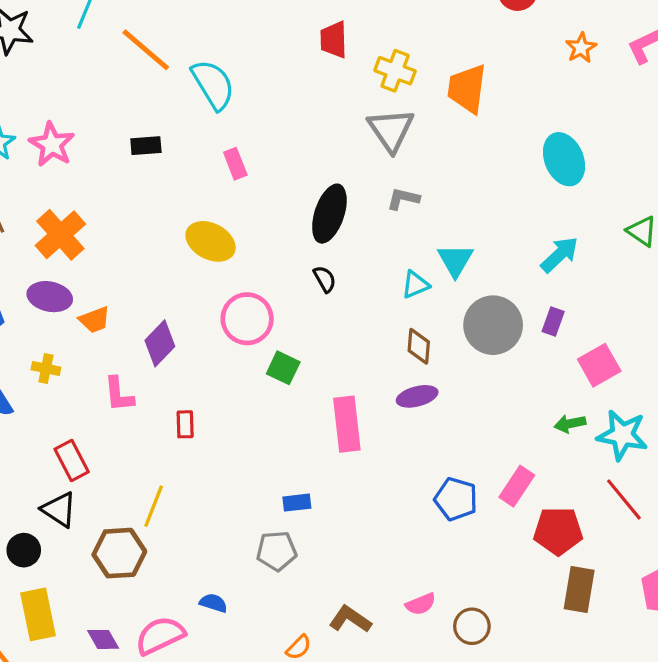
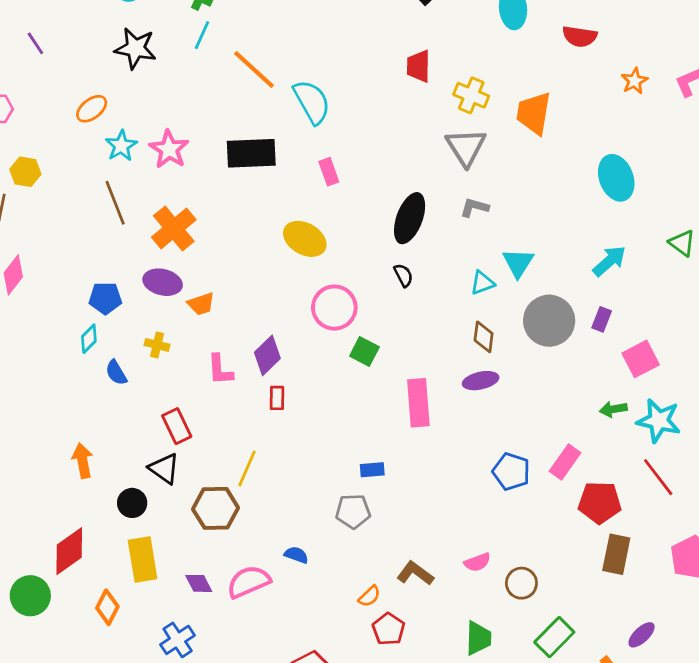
black rectangle: (146, 146) -> (251, 153), size x1.8
purple diamond: (160, 343) -> (267, 355), moved

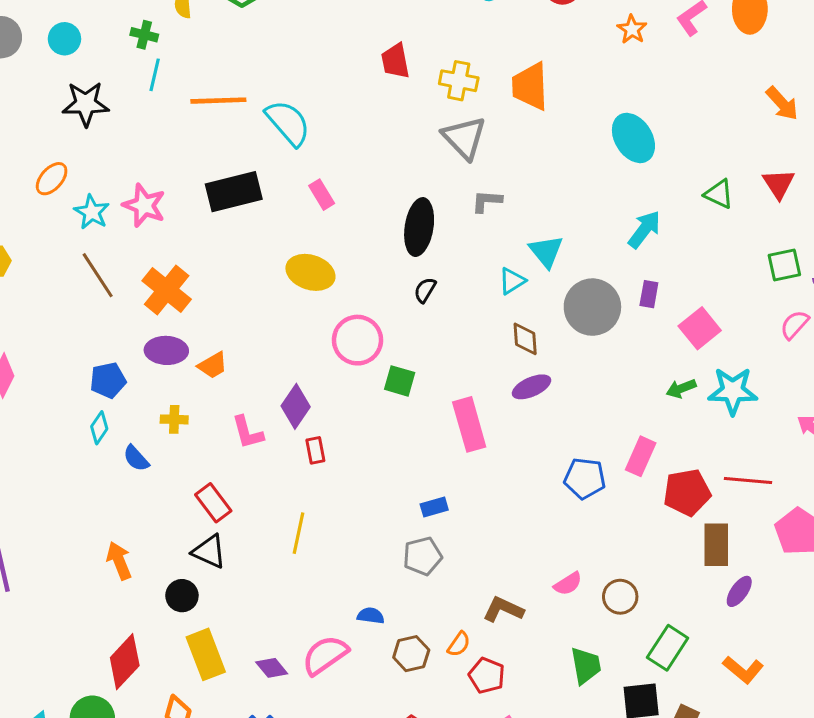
orange line: (254, 69) -> (218, 101), turned -33
black semicircle: (403, 275) -> (425, 290), turned -110
red line: (658, 477) -> (748, 480), moved, turned -36
brown hexagon: (216, 508) -> (411, 654), moved, size x0.7
purple ellipse: (642, 635) -> (739, 591), moved

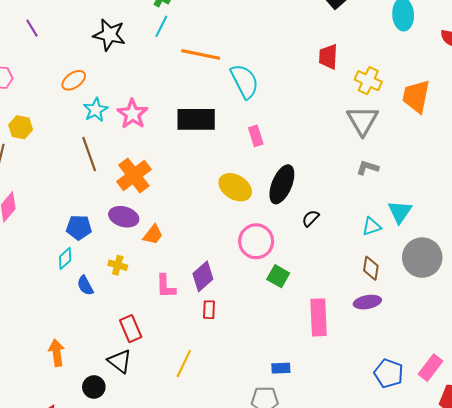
black ellipse: (419, 227) -> (282, 184), moved
orange trapezoid: (213, 365) -> (153, 235), turned -35

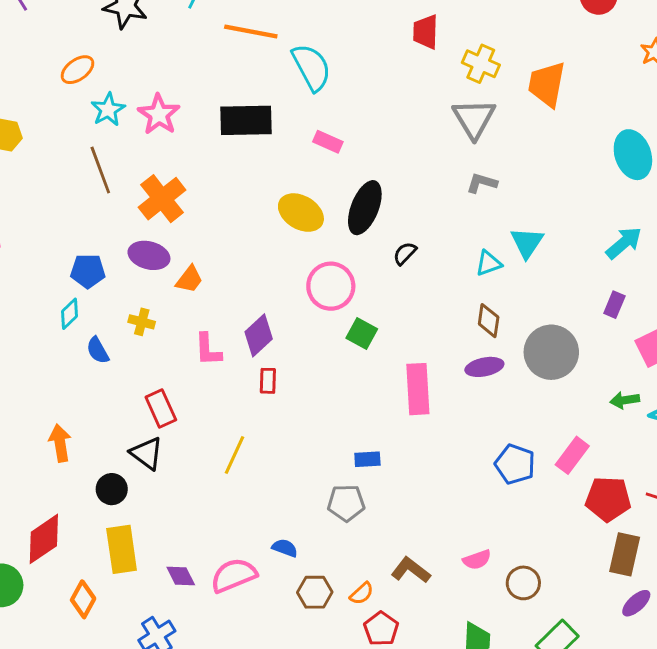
pink rectangle: (256, 136) -> (328, 142), turned -48
gray circle: (422, 258) -> (551, 352), moved

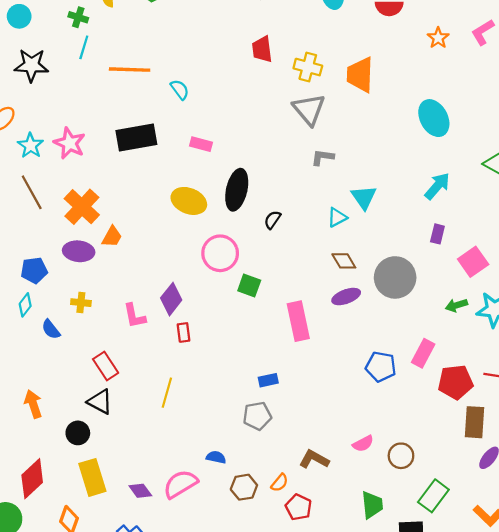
cyan semicircle: (311, 67) -> (180, 90), size x0.6
orange trapezoid: (189, 279) -> (112, 237), moved
brown diamond: (489, 321) -> (344, 261), turned -30

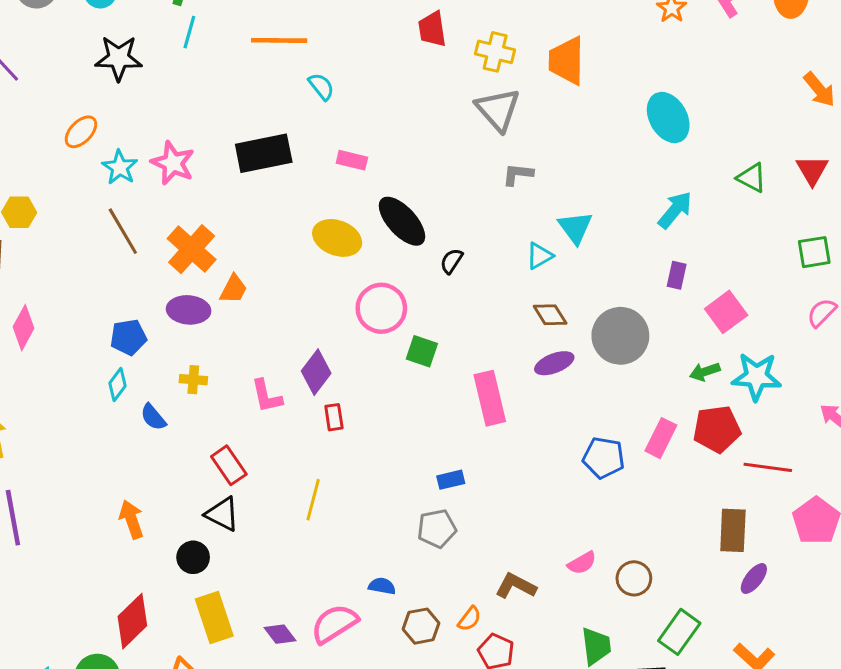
orange line: (130, 70) -> (279, 40), moved
black ellipse: (237, 190) -> (402, 221), turned -54
red pentagon: (455, 382) -> (717, 429), moved

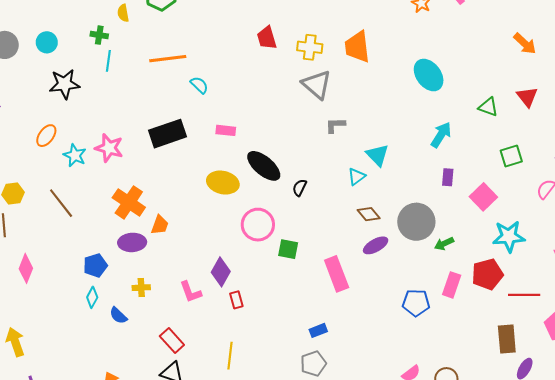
brown line: (123, 231) -> (61, 203), moved
green square: (814, 252) -> (511, 156), moved
green arrow: (705, 372) -> (444, 244), moved

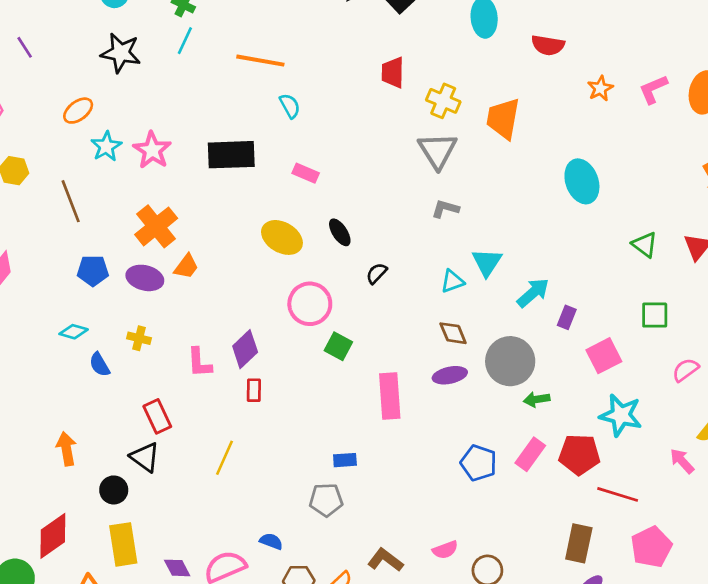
cyan arrow: (441, 135) -> (533, 293), moved
black ellipse: (264, 166) -> (340, 232), size x0.6
blue pentagon: (95, 265) -> (93, 271), moved
cyan diamond: (92, 297) -> (74, 332), turned 60

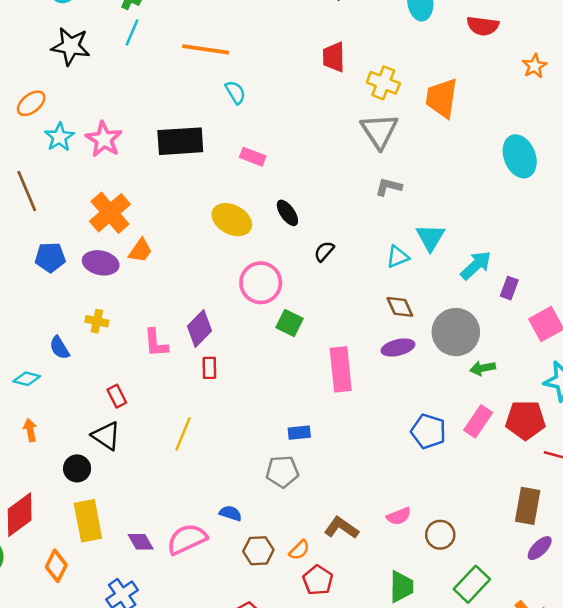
cyan diamond: (74, 332) -> (27, 379), moved
red rectangle: (157, 416) -> (117, 396), size x0.7
orange arrow: (66, 449) -> (30, 430), size x0.7

